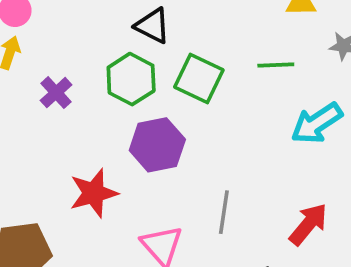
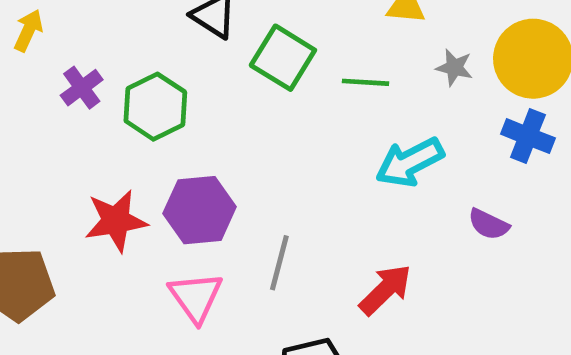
green hexagon: (131, 79) -> (155, 107), moved
green square: (199, 79) -> (283, 58), moved
purple hexagon: (157, 145) -> (200, 210), moved

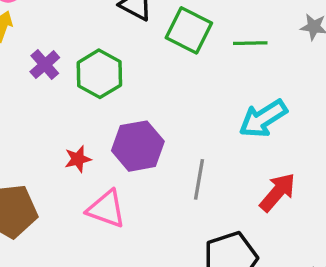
cyan arrow: (410, 162) -> (263, 119), moved
red star: (116, 221) -> (78, 159), size x0.6
pink triangle: (196, 297) -> (106, 209), moved, turned -30

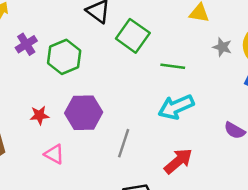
green line: (250, 43) -> (173, 66), moved
pink triangle: (106, 209) -> (54, 154), size x0.7

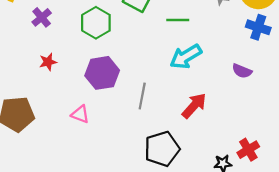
green hexagon: (64, 57) -> (96, 23), moved
red star: (39, 115) -> (48, 62), moved

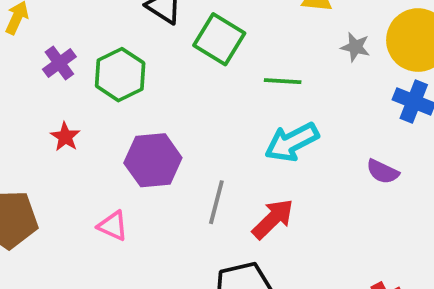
green hexagon: (96, 23) -> (120, 75), moved
red star: (48, 62) -> (65, 137), turned -30
red arrow: (194, 106) -> (273, 219), moved

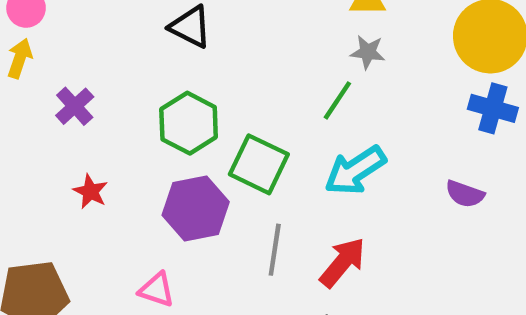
green square: (219, 39) -> (259, 164), moved
gray star: (355, 47) -> (368, 52), moved
green hexagon: (120, 75) -> (189, 123), moved
green line: (283, 81) -> (337, 100), turned -54

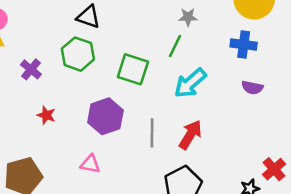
blue cross: (493, 108) -> (244, 45), moved
green hexagon: (189, 123) -> (78, 54), moved
green square: (259, 164) -> (133, 69), moved

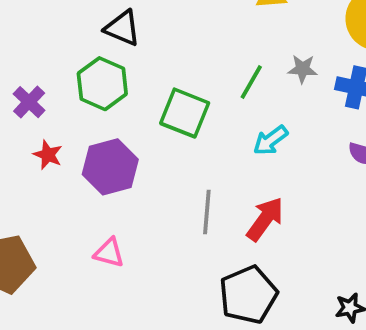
gray star: (188, 17) -> (303, 69), moved
cyan arrow: (190, 83) -> (271, 140), size x0.7
red star: (46, 115) -> (48, 155), moved
purple hexagon: (105, 116) -> (110, 167), moved

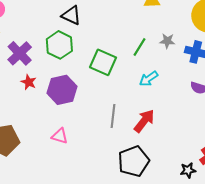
purple cross: (29, 102) -> (20, 53), size x1.4

